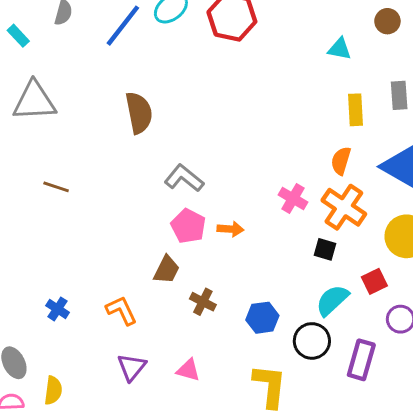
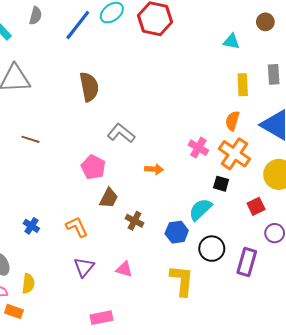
pink pentagon: (188, 226) -> (93, 167), moved
cyan semicircle: (332, 300) -> (200, 209), moved

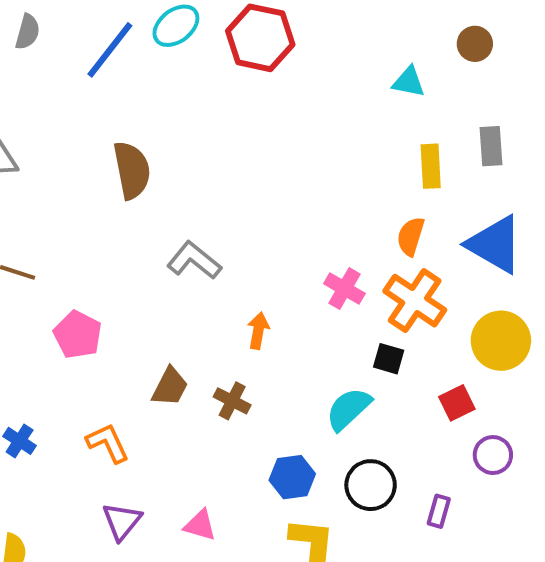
pink pentagon: (93, 167) -> (78, 335), moved
orange arrow: (154, 169) -> (258, 331), turned -84
brown cross: (134, 221) -> (232, 401), moved
blue hexagon: (177, 232) -> (292, 477), moved
purple rectangle: (247, 262) -> (439, 511), size x0.6

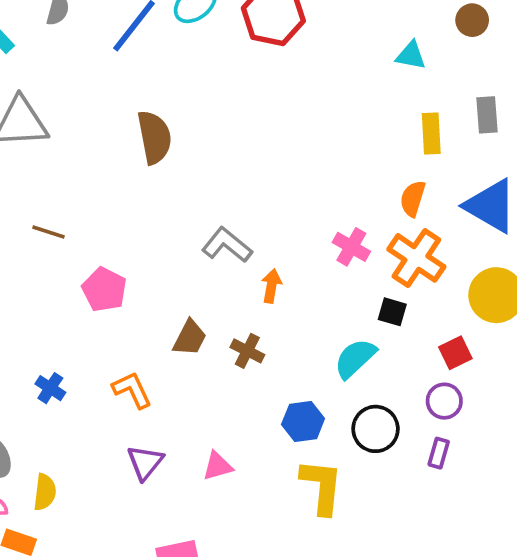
gray L-shape: (194, 260) -> (227, 245), moved
purple circle: (493, 455) -> (444, 401), moved
pink triangle: (200, 525) -> (218, 466), turned -32

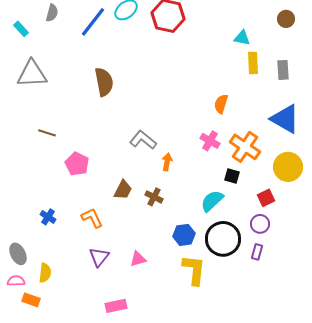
brown circle: (472, 20) -> (286, 19), moved
yellow rectangle: (431, 133) -> (253, 63), moved
orange semicircle: (413, 199) -> (221, 104), moved
black circle: (376, 429) -> (223, 239), size x1.4

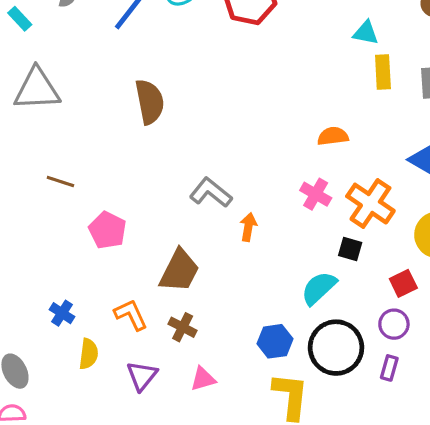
orange semicircle: (221, 104) -> (333, 136), turned 66
brown trapezoid: (123, 190) -> (179, 271), size x1.4
brown cross: (154, 197) -> (183, 327), moved
yellow semicircle: (45, 273) -> (89, 354), moved

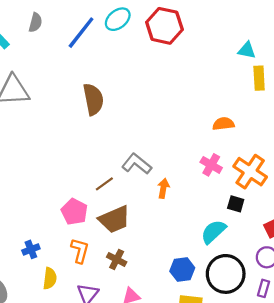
brown line: (60, 182) -> (104, 184), moved, turned -54
pink pentagon: (107, 230) -> (74, 212), moved
brown trapezoid: (179, 271) -> (114, 219), turned 40
blue cross: (62, 313) -> (31, 249), turned 36
orange L-shape: (131, 315) -> (80, 251), turned 40

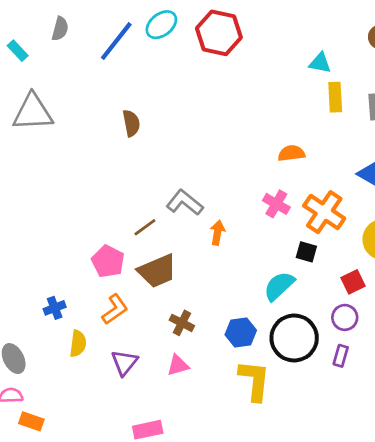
brown semicircle: (93, 99) -> (131, 123), size x0.7
orange L-shape: (80, 251) -> (115, 309), turned 40
brown cross: (117, 259) -> (182, 323), moved

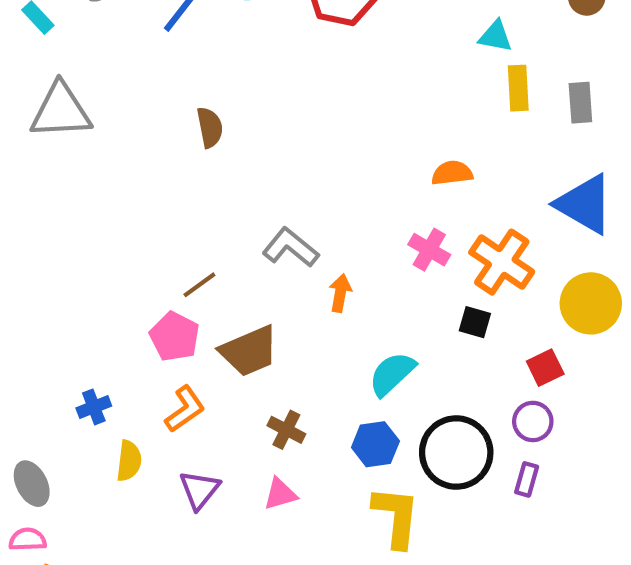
brown line: (145, 227) -> (199, 285), moved
cyan semicircle: (279, 286) -> (392, 374), moved

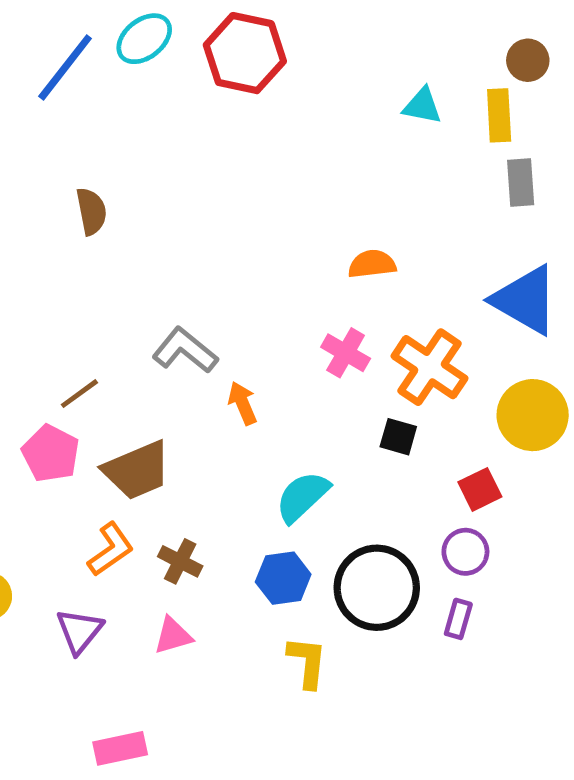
yellow rectangle: (518, 88) -> (499, 115), moved
orange arrow: (340, 293) -> (242, 403), turned -33
orange L-shape: (185, 409) -> (111, 549), moved
yellow L-shape: (396, 517) -> (307, 662), size x0.7

